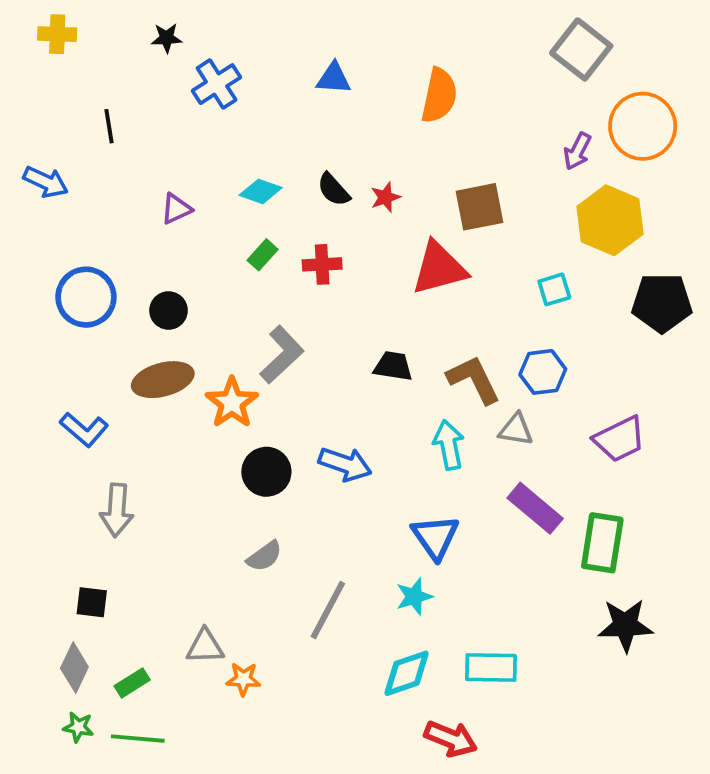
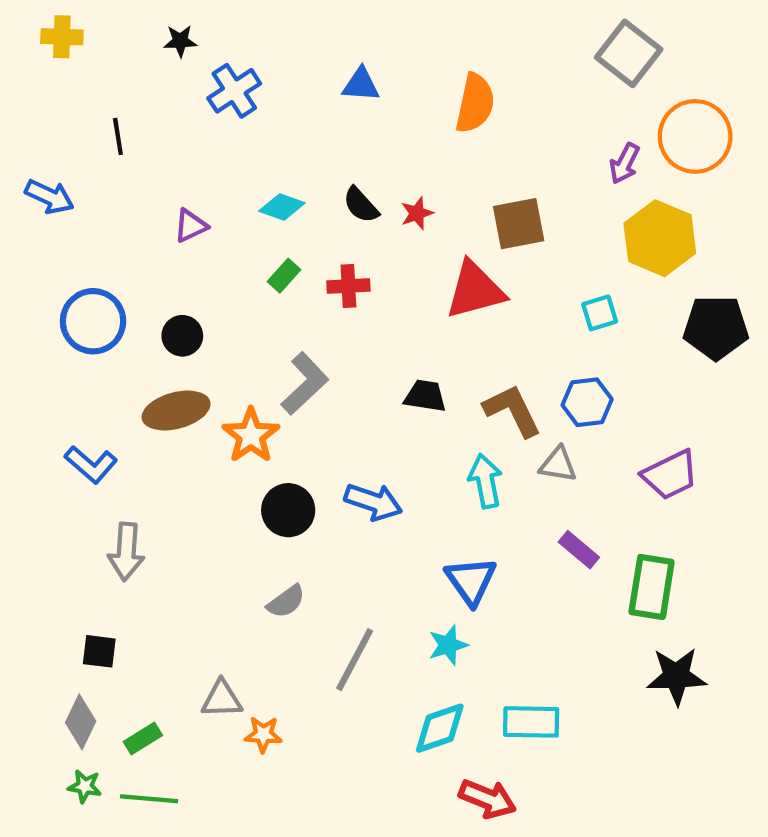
purple rectangle: (535, 508) -> (579, 550), size x0.7

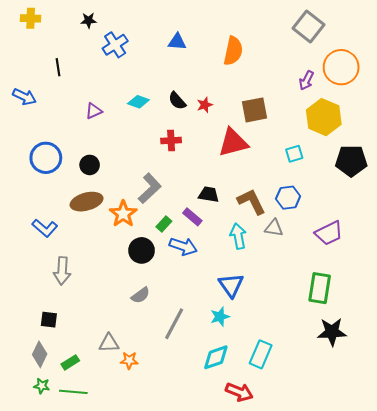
green rectangle: (284, 276) -> (164, 224), moved
purple rectangle: (579, 550) -> (192, 217), moved
cyan rectangle: (531, 722) -> (261, 354), turned -68

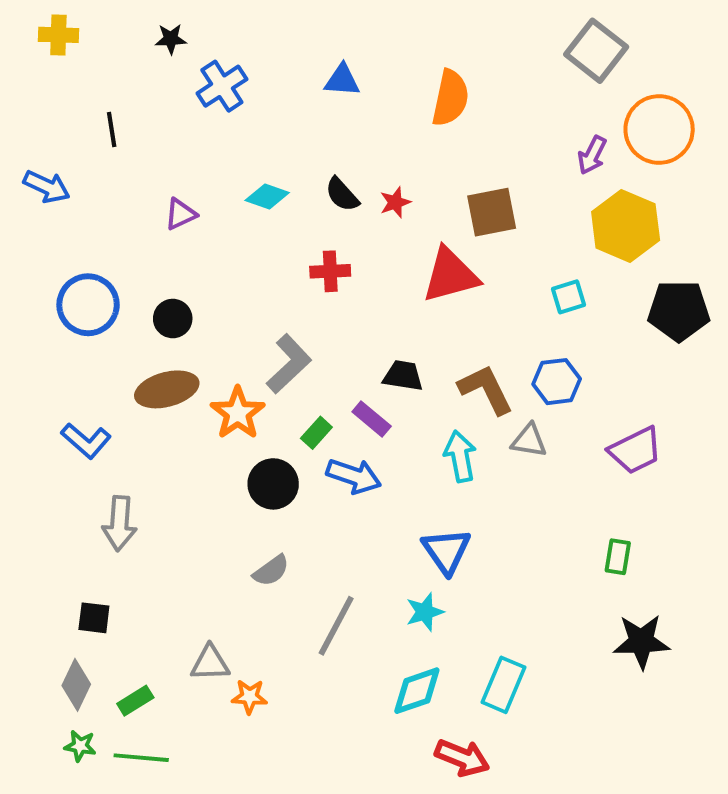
green rectangle: (320, 288) -> (618, 557), size x0.6

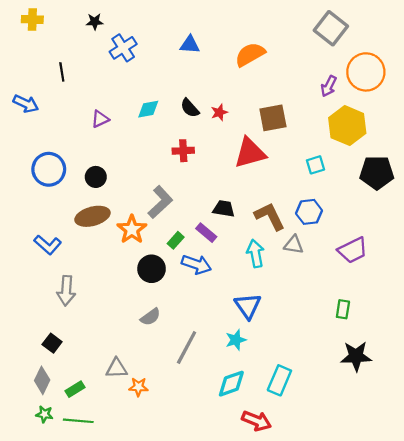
orange semicircle: (450, 98) -> (250, 54), turned -132
cyan diamond: (267, 196) -> (148, 109), turned -30
black square: (94, 618) -> (52, 343), turned 30

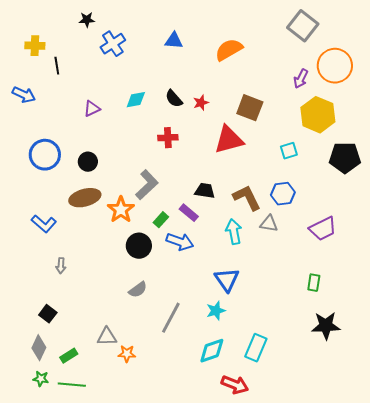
yellow cross: (32, 19) -> (35, 46), moved
brown square: (273, 118) -> (250, 108), turned 32
gray arrow: (66, 291) -> (61, 266), size x0.6

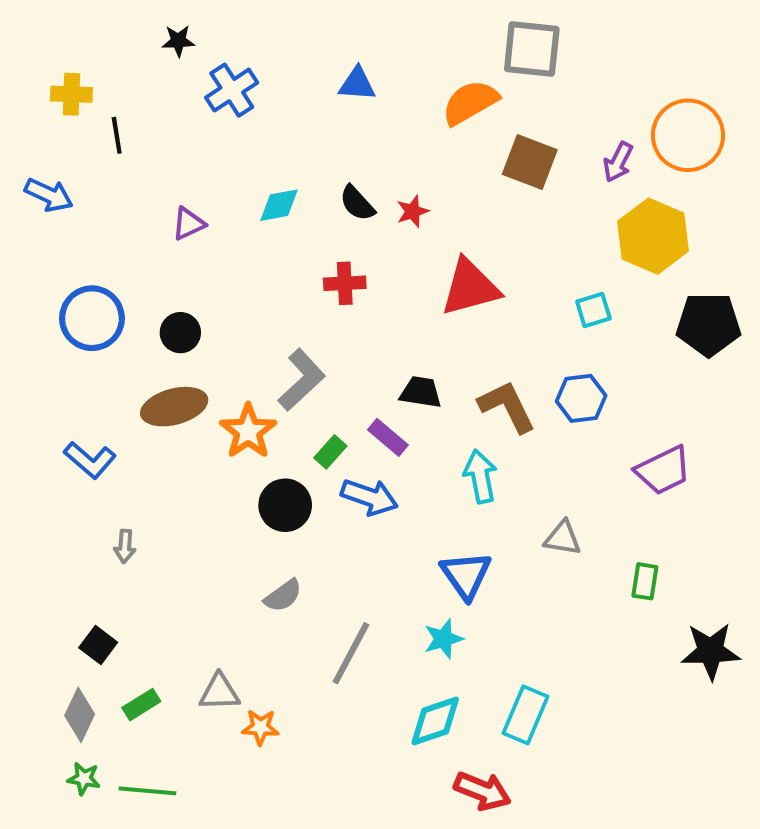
gray square: (303, 26) -> (532, 49), moved, turned -32
brown square: (250, 108) -> (530, 162), moved
gray triangle: (269, 224) -> (563, 538), moved
black star: (326, 326) -> (711, 651), moved
green rectangle: (69, 356) -> (141, 705), moved

